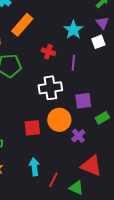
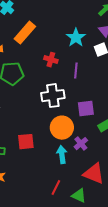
red square: (32, 128) -> (26, 142), moved
cyan arrow: (34, 167) -> (62, 155), moved

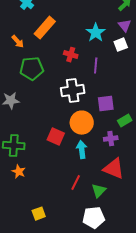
red square: (26, 142) -> (56, 137), moved, turned 30
purple cross: (81, 144) -> (111, 139), moved, turned 32
green triangle: (79, 196) -> (99, 191), turned 49

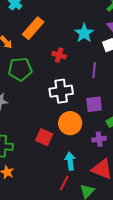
purple line: (96, 66) -> (94, 70), moved
cyan arrow: (82, 150) -> (70, 161), moved

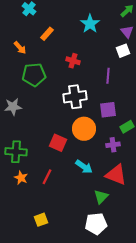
orange rectangle: (33, 28) -> (47, 34), size x0.6
cyan star: (84, 33) -> (90, 24), moved
cyan arrow: (70, 161) -> (84, 167), turned 132
red line: (64, 183) -> (47, 177), moved

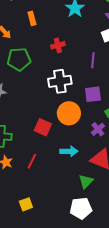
orange rectangle: (47, 34) -> (32, 18), turned -56
red cross: (73, 61) -> (58, 45), turned -32
purple cross: (113, 145) -> (98, 129), turned -32
cyan arrow: (84, 167) -> (69, 151), turned -36

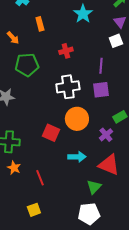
purple square: (93, 94) -> (101, 90), moved
red line: (32, 161) -> (40, 178), moved, turned -49

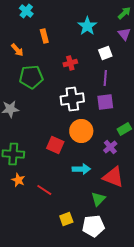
white square: (116, 41) -> (105, 53), moved
red line: (40, 178) -> (44, 190), turned -35
yellow square: (34, 210) -> (66, 219), moved

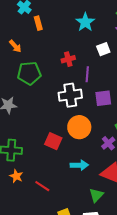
orange rectangle: (44, 36) -> (38, 23), moved
purple line: (105, 78) -> (87, 74), moved

